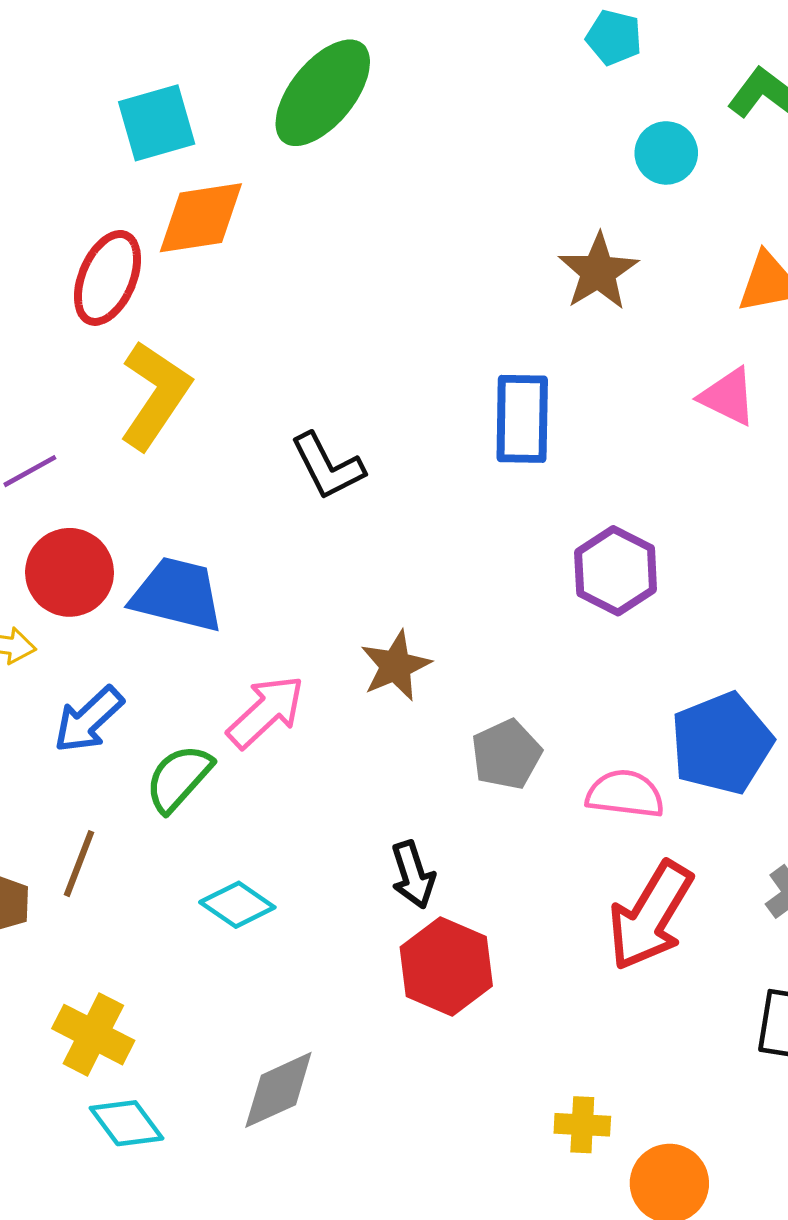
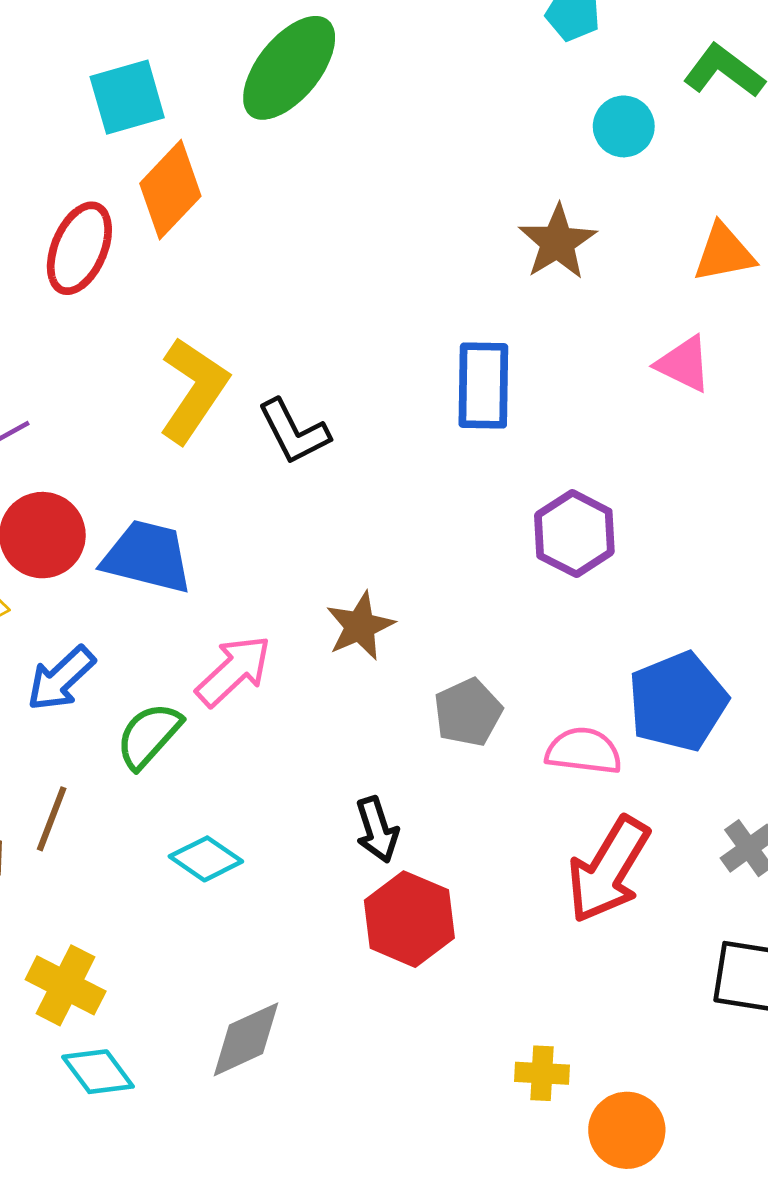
orange diamond: (201, 218) -> (170, 190), turned -38
yellow L-shape: (155, 395) -> (194, 390), moved

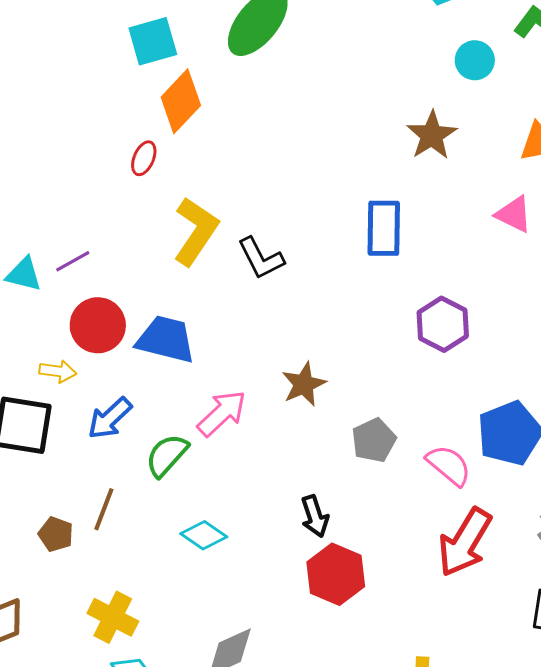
red ellipse: (79, 248) -> (144, 158), moved, size x0.6
pink semicircle: (584, 751) -> (449, 465), turned 33

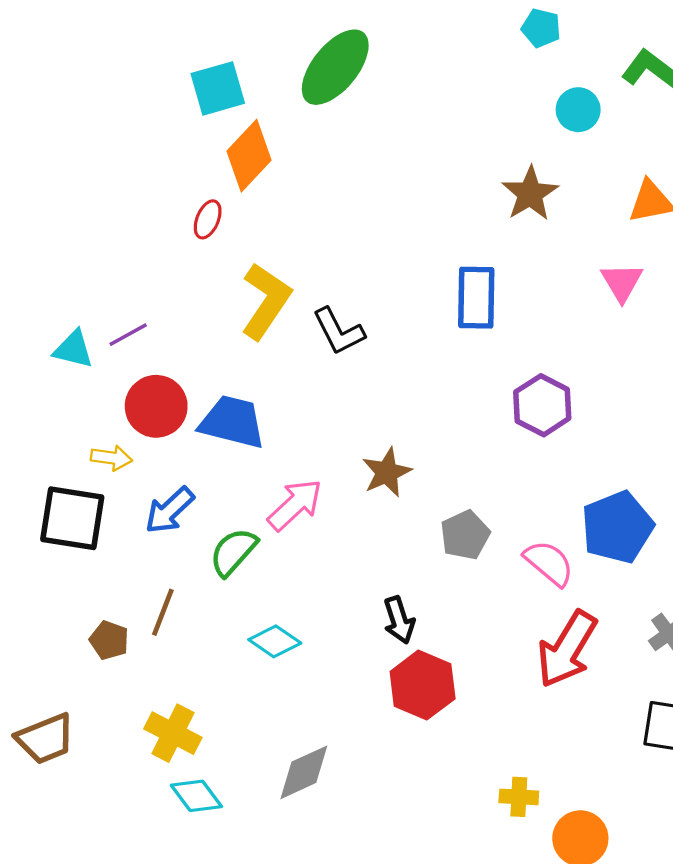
pink triangle: (514, 214) -> (622, 282), turned 33

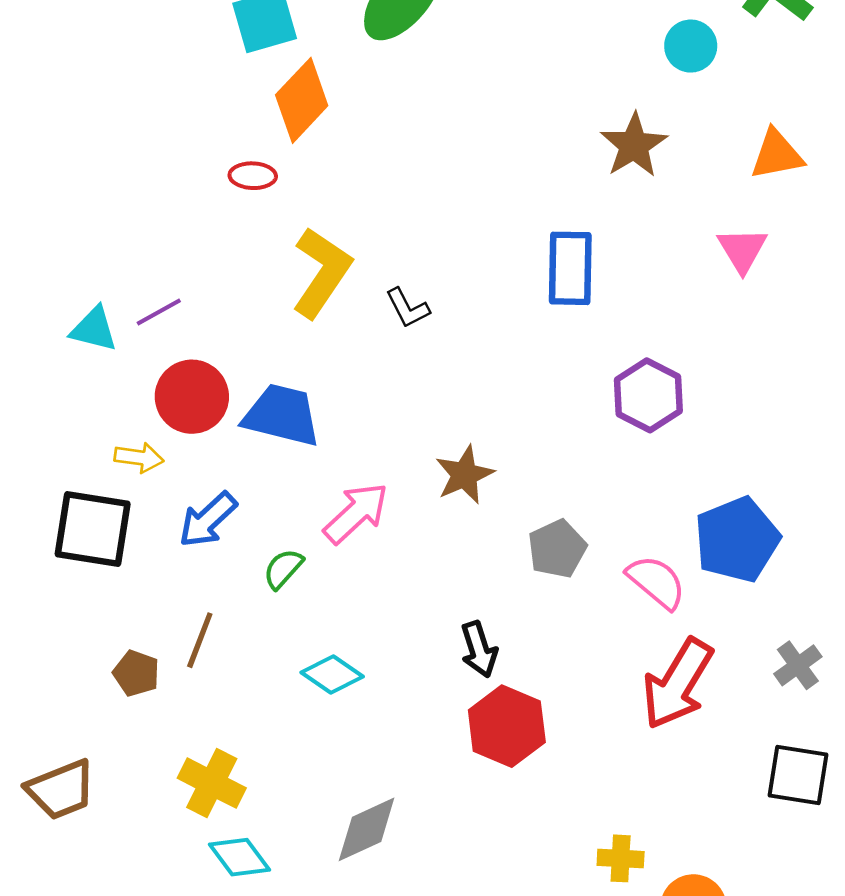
red ellipse: (208, 219) -> (253, 176), turned 69
black L-shape: (339, 331) -> (408, 308), size x0.7
green semicircle: (233, 552) -> (283, 569), size x0.7

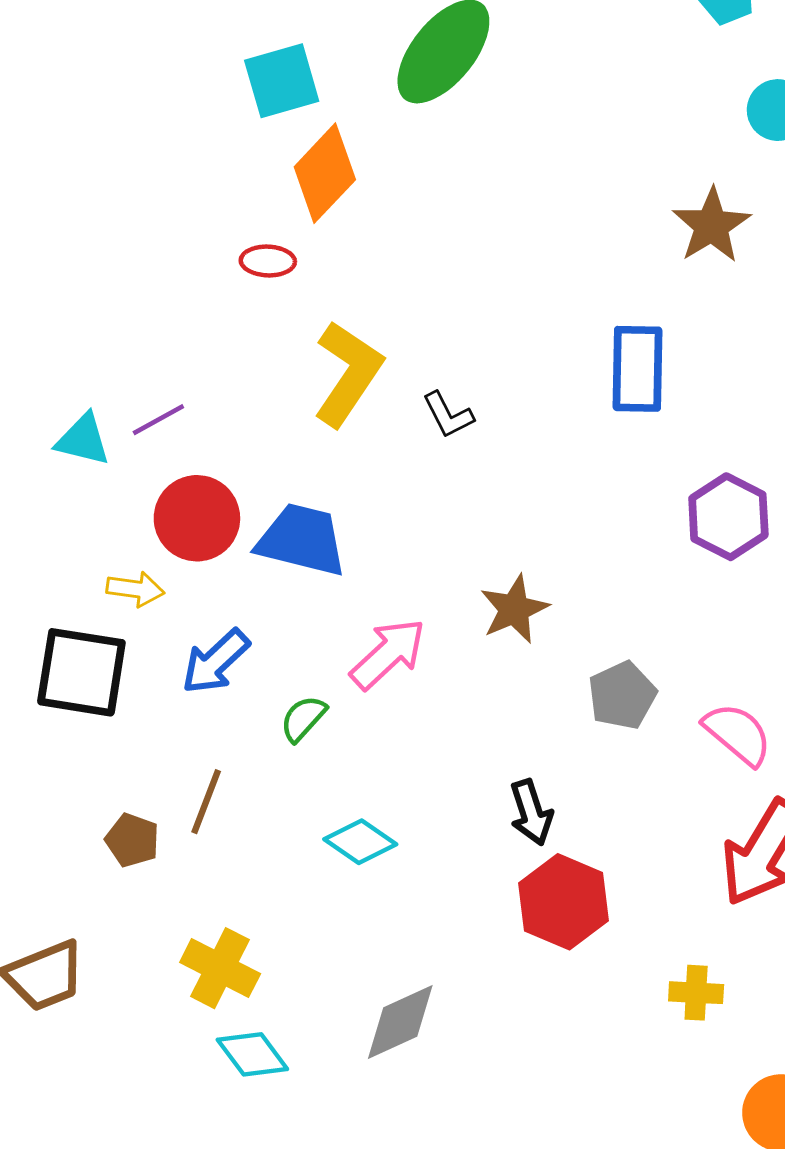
yellow cross: (621, 858) -> (696, 993), moved

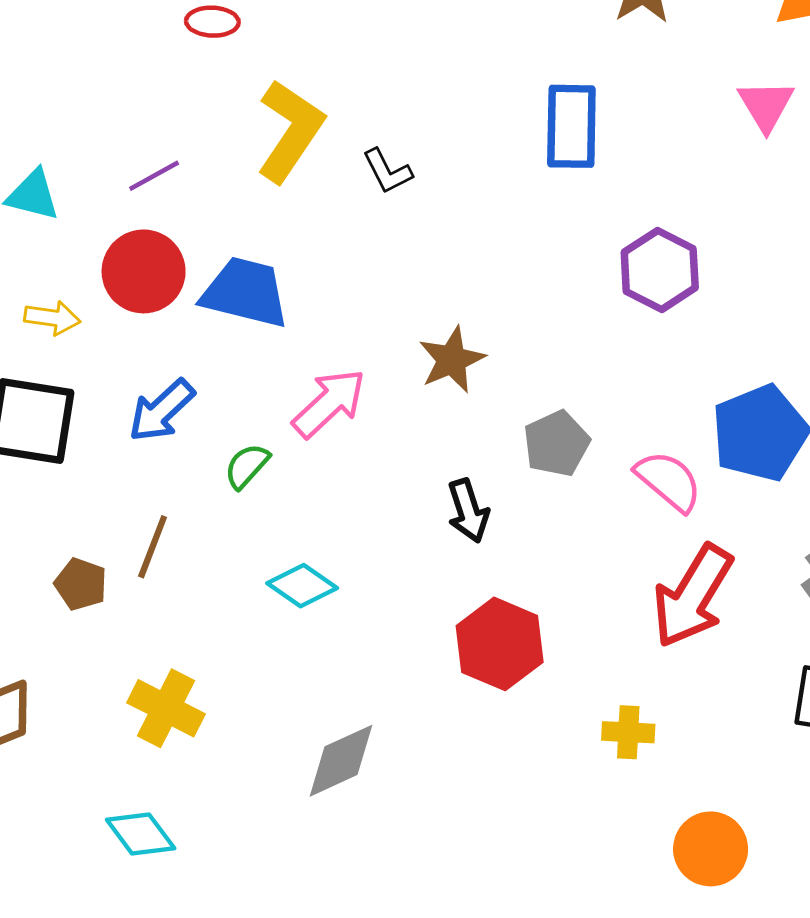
purple line: (158, 420) -> (154, 176), moved
yellow arrow: (135, 589) -> (52, 318), moved
black arrow: (531, 812) -> (468, 511), moved
cyan diamond: (252, 1054) -> (141, 834), moved

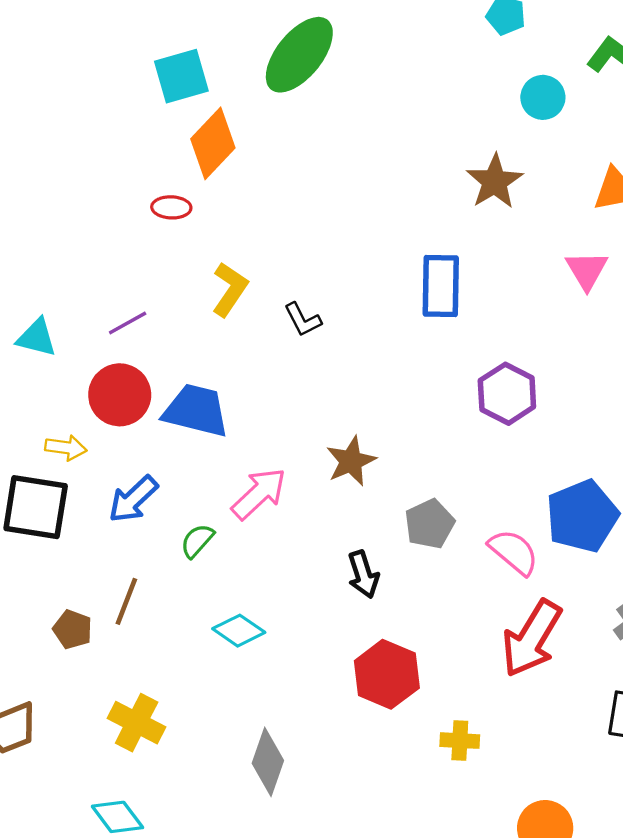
yellow L-shape: (290, 131) -> (230, 289), size x0.7
yellow arrow: (52, 318) -> (66, 448), moved
yellow cross: (628, 732) -> (460, 741), moved
gray diamond: (341, 761) -> (268, 762), turned -46

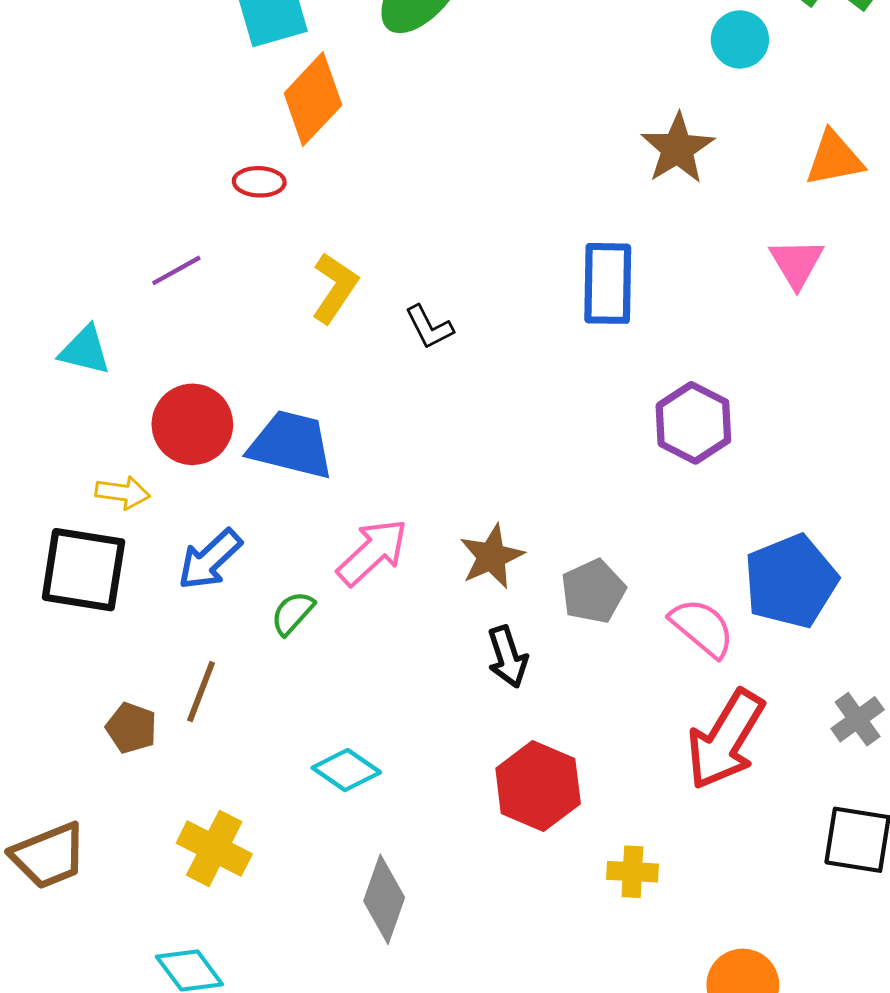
purple line: (128, 323) -> (176, 270), moved
brown star: (351, 461) -> (492, 557), moved
cyan diamond: (239, 631) -> (346, 770), moved

